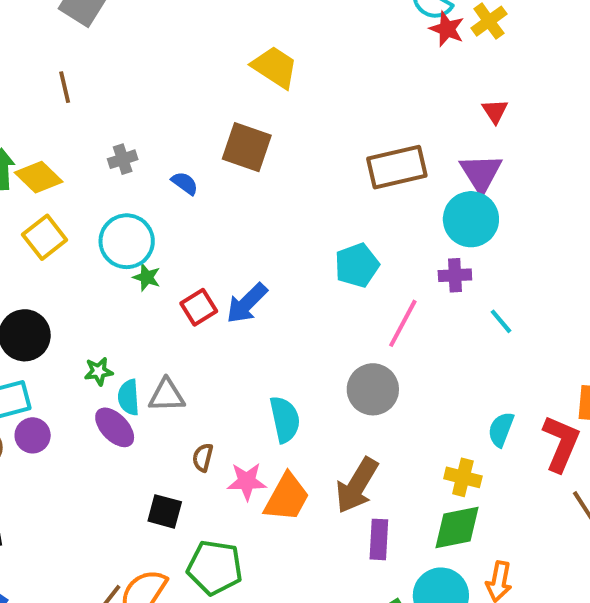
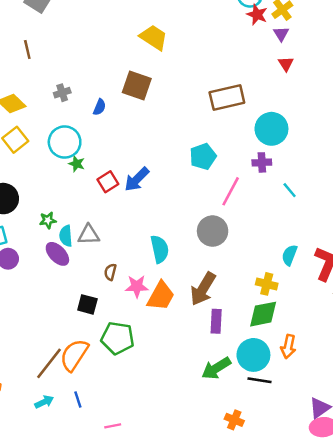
purple triangle: (481, 173) -> (281, 34), moved, size x0.6
blue semicircle: (185, 183) -> (99, 107), turned 77

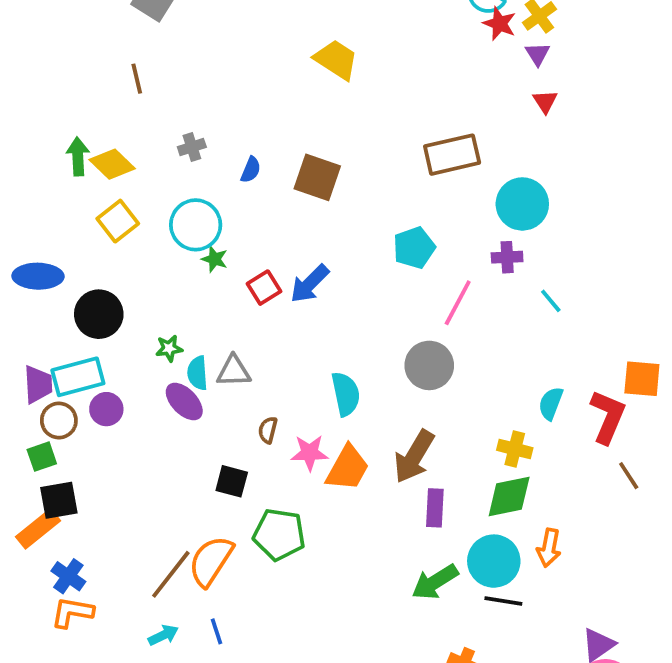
brown square: (137, 86) -> (317, 177), moved

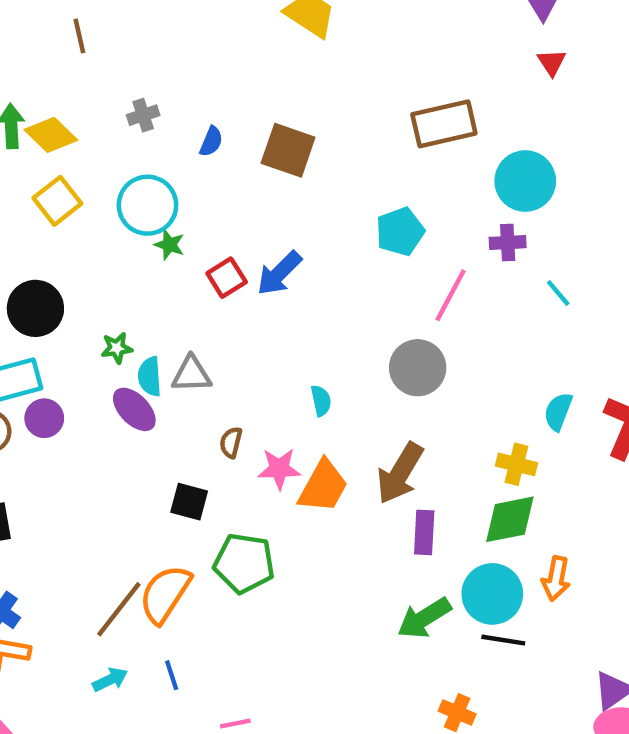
cyan semicircle: (346, 394) -> (321, 401), size x0.6

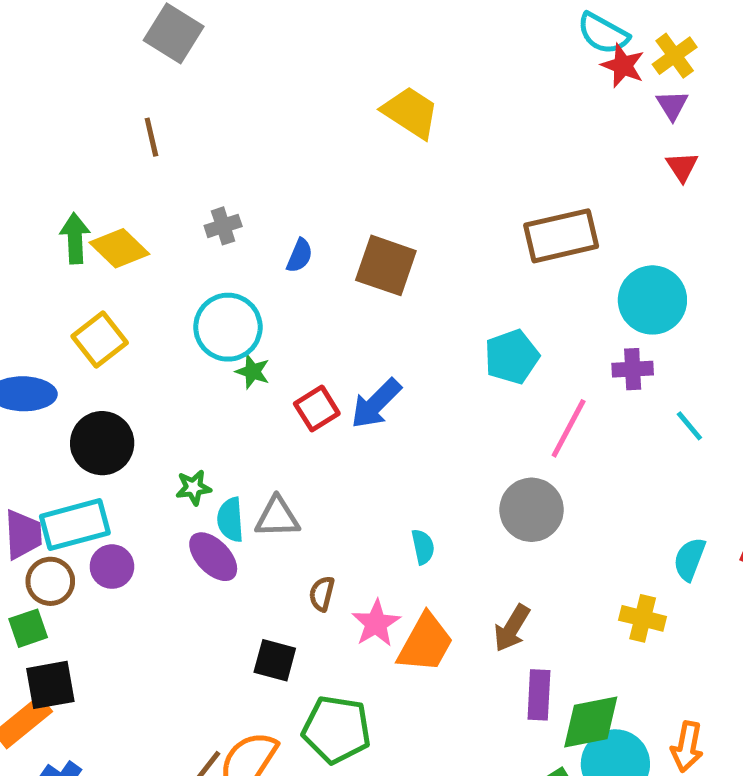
yellow square: (57, 201) -> (100, 339), moved
pink star: (279, 469) -> (376, 623), turned -30
brown arrow: (400, 473) -> (512, 628), size x0.7
green diamond: (510, 519) -> (591, 722), moved

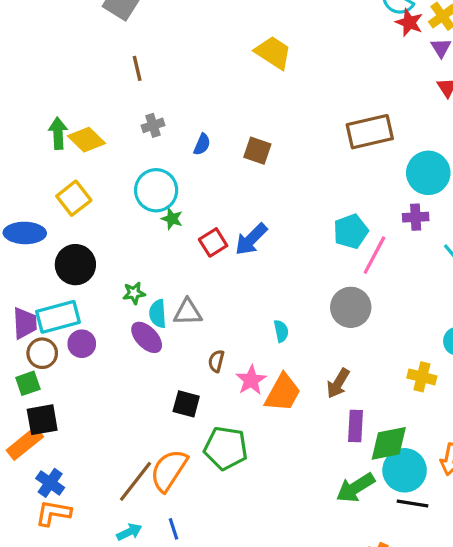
brown line: (151, 137) -> (137, 68), moved
brown square: (386, 265) -> (257, 151), size x0.7
cyan pentagon: (512, 357) -> (351, 231), moved

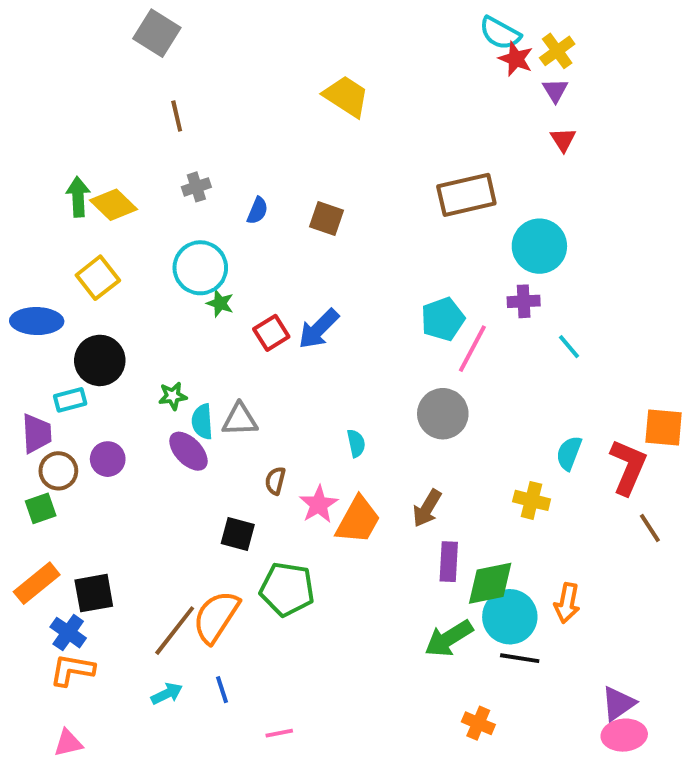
cyan rectangle: (58, 317) -> (70, 400), moved, size x0.6
black square: (42, 420) -> (94, 593), moved

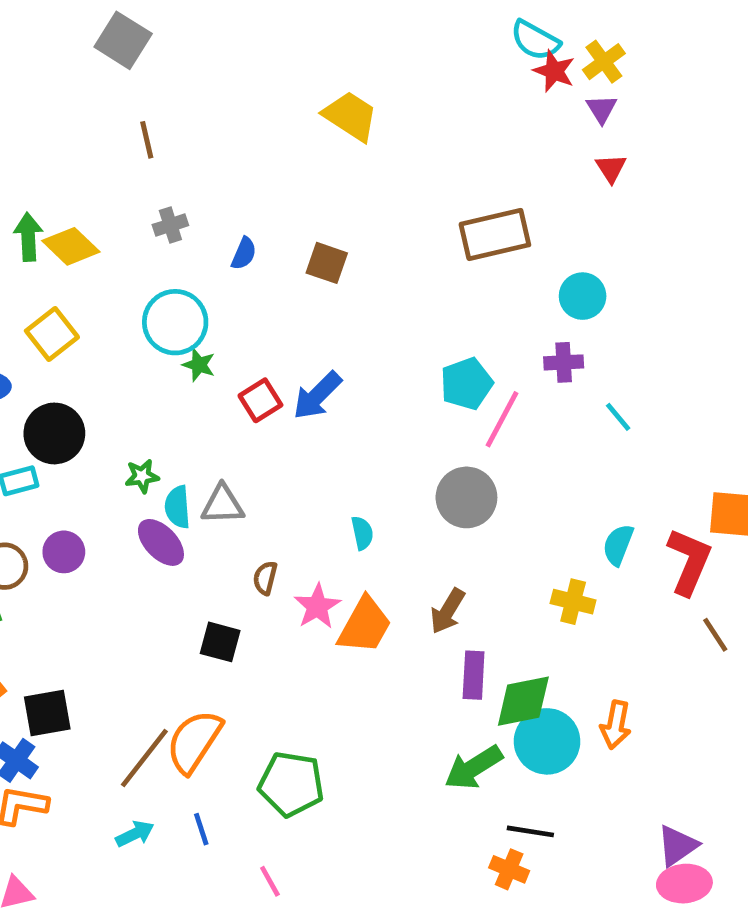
cyan circle: (539, 246) -> (583, 296), size x0.7
green pentagon: (287, 589) -> (291, 784), moved
black line: (520, 658) -> (530, 831), moved
pink line: (279, 733) -> (270, 881), turned 72

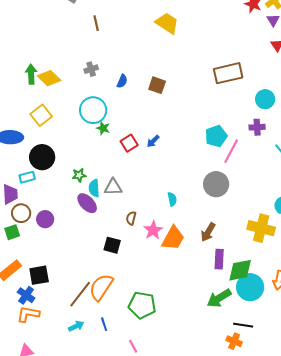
brown line: (147, 140) -> (96, 23), moved
blue arrow: (317, 396) -> (153, 141), size x0.6
purple circle: (64, 552) -> (45, 219), moved
yellow cross: (573, 602) -> (261, 228), size x1.5

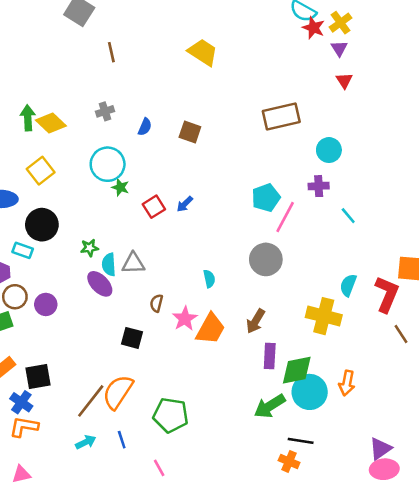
cyan rectangle: (27, 177) -> (23, 250), turned 35

